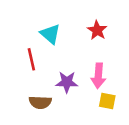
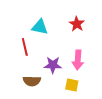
cyan triangle: (50, 34) -> (40, 27), turned -30
yellow square: (107, 101) -> (72, 85), moved

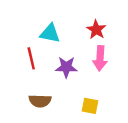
pink arrow: (78, 60) -> (100, 58), moved
purple star: (53, 65) -> (66, 67), moved

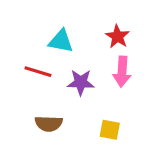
red line: (31, 58) -> (38, 72), turned -60

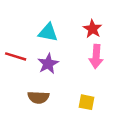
red line: (38, 72) -> (16, 56), moved
purple star: (81, 82) -> (48, 64), moved, turned -30

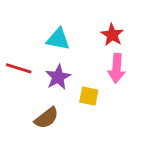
brown semicircle: (38, 97) -> (46, 118), turned -40
yellow square: (86, 102) -> (89, 96), moved

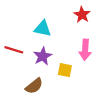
red star: (112, 35) -> (82, 15), moved

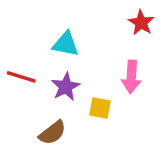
red star: (82, 15) -> (141, 23), moved

